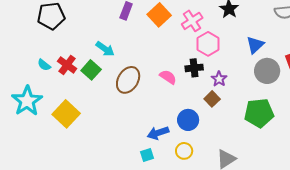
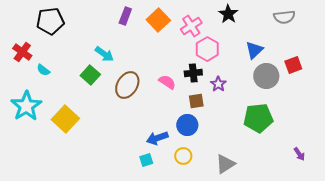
red cross: (67, 65) -> (22, 52), moved
brown square: (212, 99) -> (196, 101), moved, turned 35

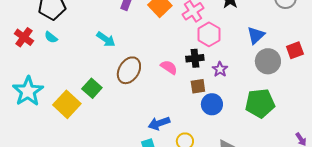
cyan semicircle: (43, 70) -> (51, 37), moved
green square: (90, 75) -> (92, 88), moved
blue circle: (187, 125) -> (212, 104), moved

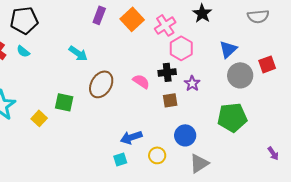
green square: (92, 88) -> (64, 102), turned -30
yellow square: (67, 104) -> (39, 118), size x0.6
blue circle: (212, 104) -> (185, 135), moved

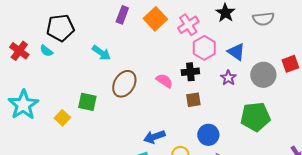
gray semicircle: (258, 16) -> (263, 19), moved
black pentagon: (24, 20) -> (60, 28), moved
blue triangle: (228, 49) -> (236, 52), moved, turned -42
purple star: (192, 83) -> (228, 78), moved

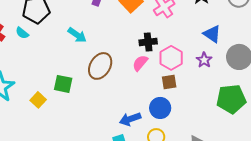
pink hexagon: (204, 48) -> (171, 58), moved
black cross: (190, 72) -> (148, 42), moved
pink semicircle: (164, 81) -> (140, 63), turned -84
blue circle: (208, 135) -> (160, 108), moved

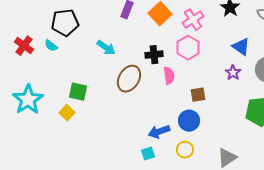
black cross: (148, 42) -> (154, 55), moved
pink hexagon: (171, 58) -> (188, 48), moved
pink semicircle: (140, 63) -> (169, 76), turned 132
green square: (63, 84) -> (78, 92), moved

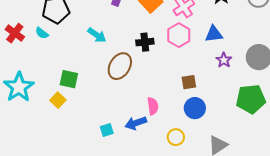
blue triangle: (241, 47) -> (214, 34), moved, turned -42
pink semicircle: (169, 76) -> (153, 106), moved
blue circle: (189, 121) -> (195, 108), moved
blue arrow: (159, 132) -> (136, 123), moved
cyan square: (148, 154) -> (107, 130), moved

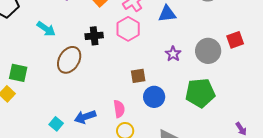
blue triangle: (214, 34) -> (167, 14), moved
pink semicircle: (153, 106) -> (119, 109), moved
blue circle: (195, 108) -> (154, 97), moved
cyan square: (107, 130) -> (56, 124), turned -32

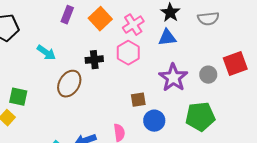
red square: (235, 40) -> (235, 64), size x1.4
gray circle: (208, 51) -> (208, 75), size x0.7
purple star: (173, 54) -> (173, 78), size x1.8

